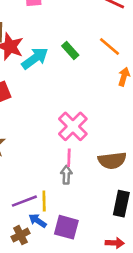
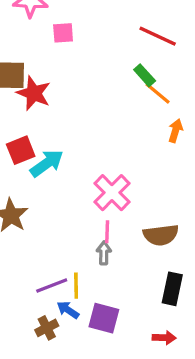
green rectangle: (70, 50) -> (145, 75), moved
cyan arrow: (35, 58) -> (47, 163), moved

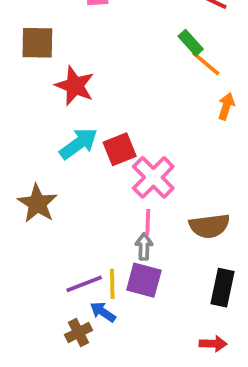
red star: (34, 93) -> (75, 86), moved
red square: (21, 150) -> (120, 149), moved
purple square: (104, 318) -> (144, 280), moved

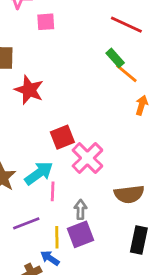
cyan arrow: (79, 144) -> (39, 173), moved
pink line: (148, 222) -> (53, 191), moved
purple square: (144, 280) -> (80, 234), turned -36
purple line: (84, 284) -> (26, 223), moved

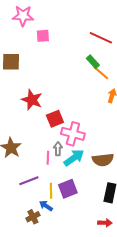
red star: (29, 90) -> (32, 100), moved
pink cross: (87, 158) -> (73, 134), turned -30
cyan arrow: (39, 173) -> (74, 158), moved
gray arrow: (80, 209) -> (58, 149), moved

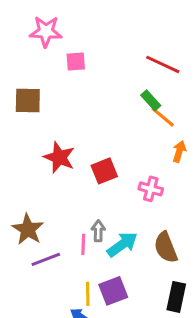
red square: (55, 119) -> (104, 171), moved
pink cross: (73, 134) -> (151, 189), moved, size x0.7
brown semicircle: (103, 160) -> (166, 247), turned 75
purple line: (29, 181) -> (46, 259), moved

